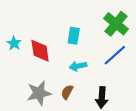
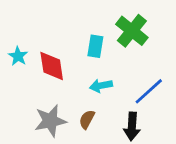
green cross: (116, 24) -> (132, 31), moved
blue line: (115, 55) -> (149, 91), moved

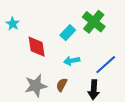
cyan rectangle: (95, 46) -> (68, 33), turned 35
cyan star: (18, 56) -> (13, 24), moved

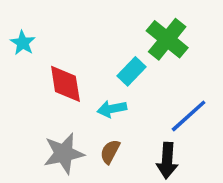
cyan rectangle: (68, 33) -> (131, 71), moved
cyan arrow: (72, 61) -> (112, 109), moved

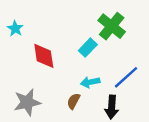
cyan arrow: (112, 109) -> (90, 82), moved
gray star: (64, 153) -> (27, 102), moved

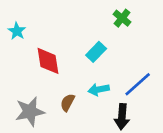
green cross: (112, 26) -> (122, 18), moved, size x0.6
brown semicircle: (74, 101) -> (67, 102), moved

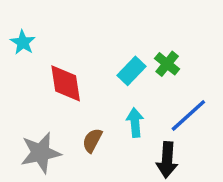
green cross: (122, 18) -> (167, 64), moved
cyan arrow: (99, 89) -> (135, 123), turned 96

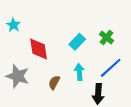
green cross: (167, 64) -> (106, 38), moved
gray star: (41, 153) -> (18, 76), moved, turned 30

